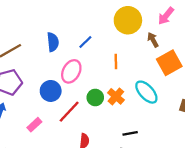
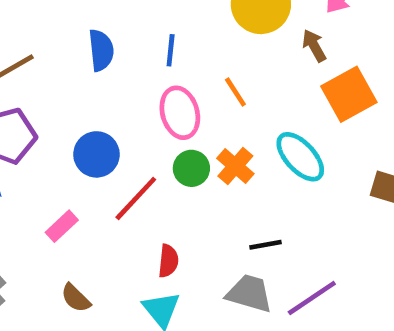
blue line: (85, 42) -> (171, 50), turned -40
orange line: (116, 62) -> (235, 92), turned -32
pink ellipse: (71, 71) -> (180, 113), moved, turned -45

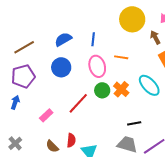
blue semicircle: (101, 50) -> (63, 39), turned -114
orange line: (235, 92) -> (121, 57), turned -48
blue circle: (96, 154) -> (61, 67), moved
red semicircle: (168, 261) -> (71, 140), moved

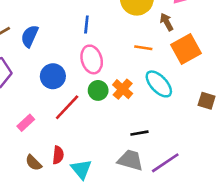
blue semicircle: (63, 39) -> (30, 36), moved, turned -36
orange line: (121, 57) -> (143, 48), moved
blue circle: (61, 67) -> (53, 76), moved

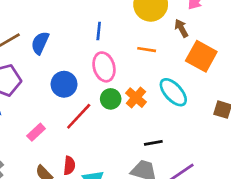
orange line: (143, 48) -> (147, 50), moved
orange square: (186, 49) -> (201, 56), turned -32

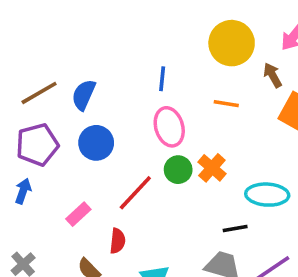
blue circle: (64, 84) -> (96, 143), moved
cyan ellipse: (173, 92) -> (267, 195), moved, turned -44
red semicircle: (69, 166) -> (118, 241), moved

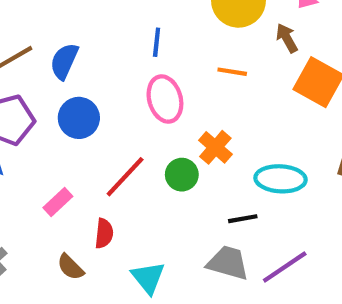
green circle: (178, 170) -> (182, 175), moved

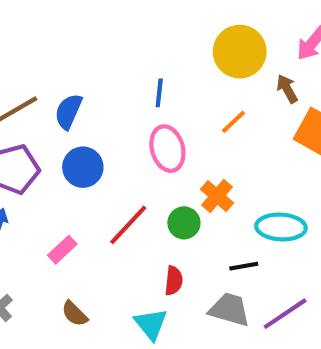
orange line: (232, 72) -> (233, 122), turned -52
red semicircle: (104, 233) -> (174, 281), moved

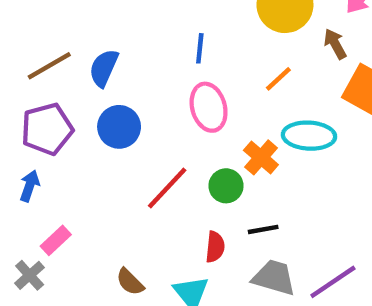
cyan ellipse: (281, 227) -> (309, 136), moved
pink rectangle: (62, 250) -> (56, 240), moved
black line: (244, 266) -> (263, 229), moved
brown semicircle: (75, 314) -> (130, 282), moved

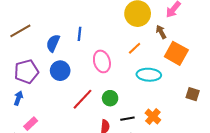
blue line: (200, 48) -> (79, 34), moved
brown line: (49, 66) -> (20, 31), moved
orange cross: (261, 157) -> (153, 117), moved

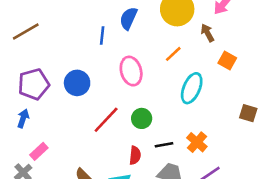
blue semicircle: (53, 43) -> (128, 18), moved
orange square: (176, 53) -> (227, 61), size x0.6
cyan ellipse: (149, 75) -> (192, 88), turned -70

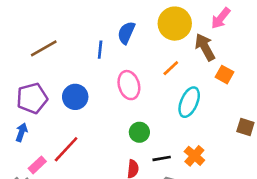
brown line: (26, 32) -> (44, 48), moved
brown arrow: (207, 33) -> (205, 47), size x1.5
red line: (106, 120) -> (66, 149), moved

